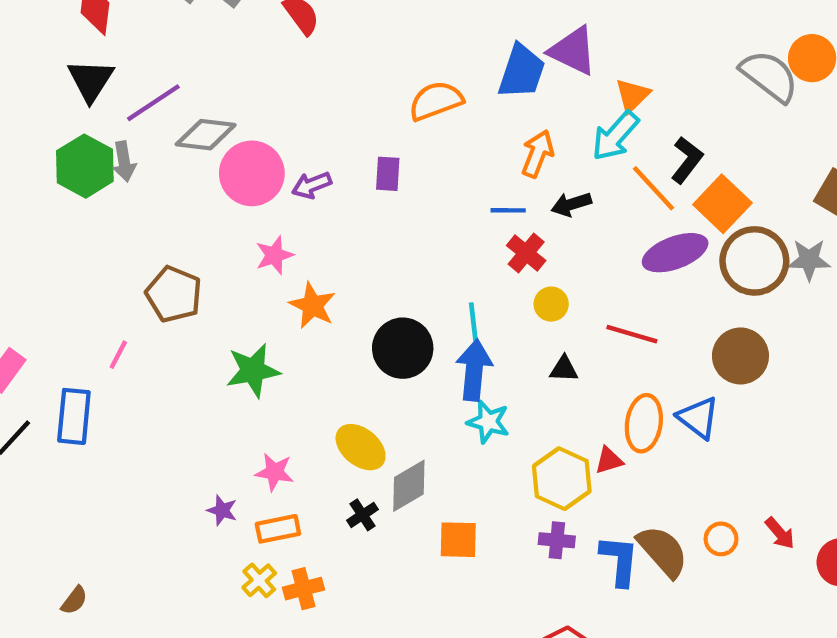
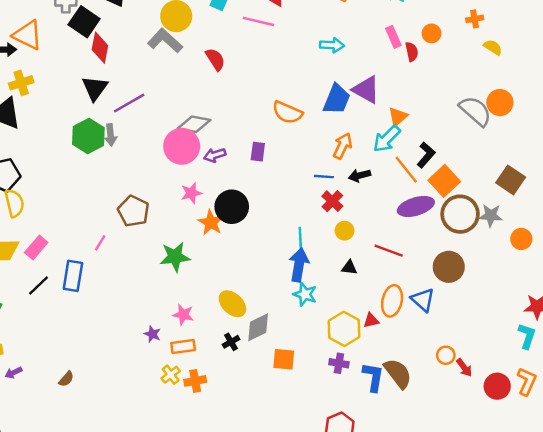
orange semicircle: (436, 101) -> (287, 112), turned -140
gray diamond: (206, 135) -> (194, 124), moved
black circle: (403, 348) -> (232, 207), moved
orange circle: (721, 539) -> (446, 355), moved

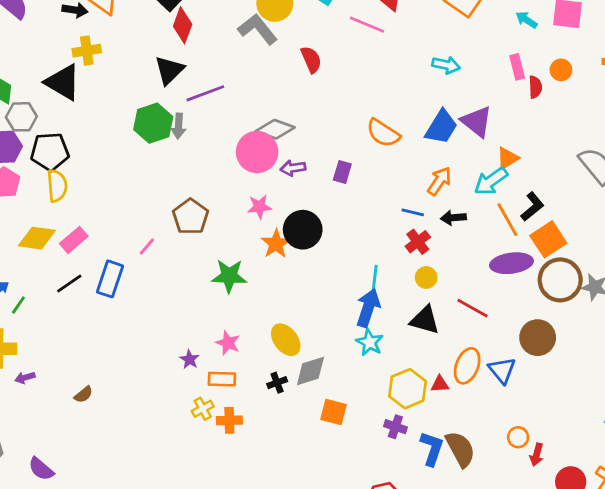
black triangle: (349, 268) -> (425, 320), size x1.6
red arrow: (464, 368) -> (537, 455), turned 42

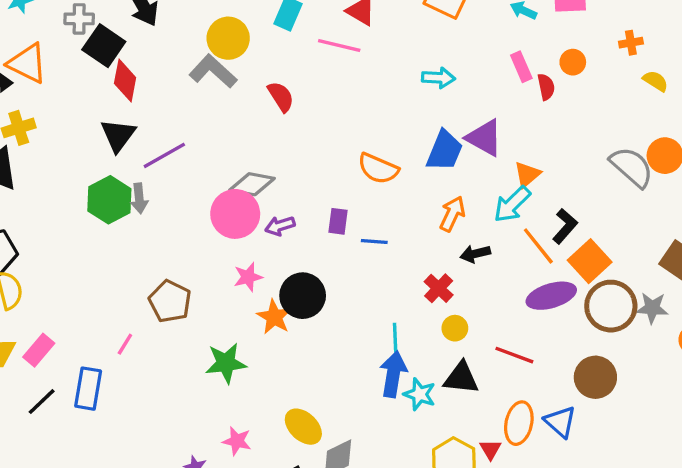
blue line: (413, 212) -> (374, 241), moved
cyan star: (370, 342) -> (420, 394), moved
red triangle: (440, 384) -> (490, 449), turned -48

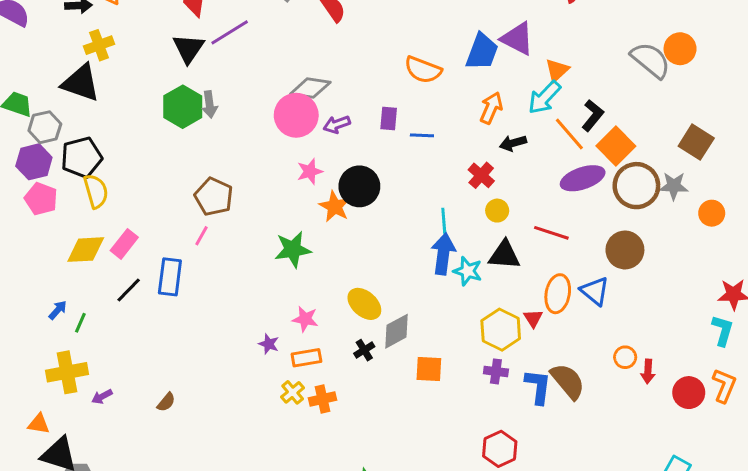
purple line: (164, 155) -> (230, 32), moved
brown pentagon: (170, 301) -> (214, 197), moved

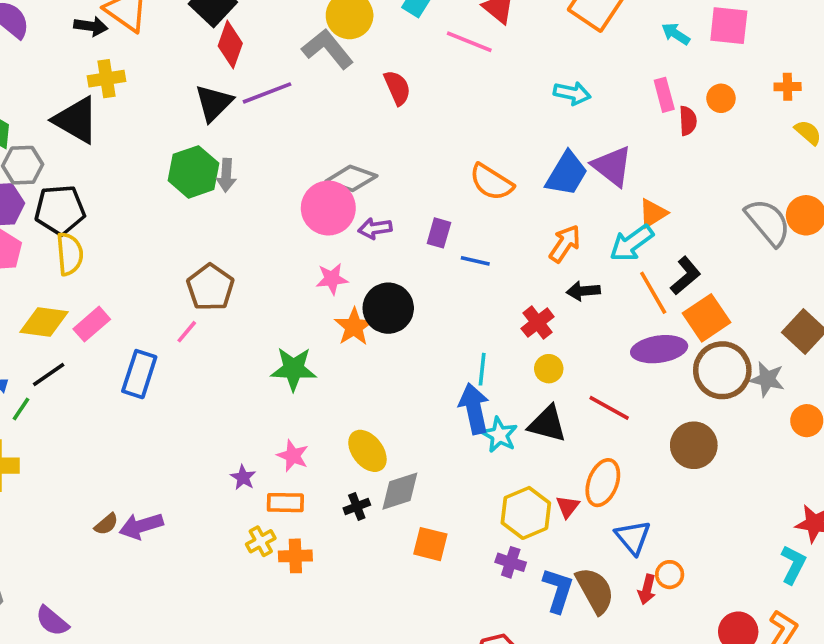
blue arrow: (443, 254) -> (474, 409), turned -30
black line: (129, 290) -> (49, 375), moved
blue triangle: (595, 291) -> (633, 537), moved
red arrow: (648, 371) -> (647, 589), moved
purple arrow: (102, 397) -> (141, 526), moved, size x1.6

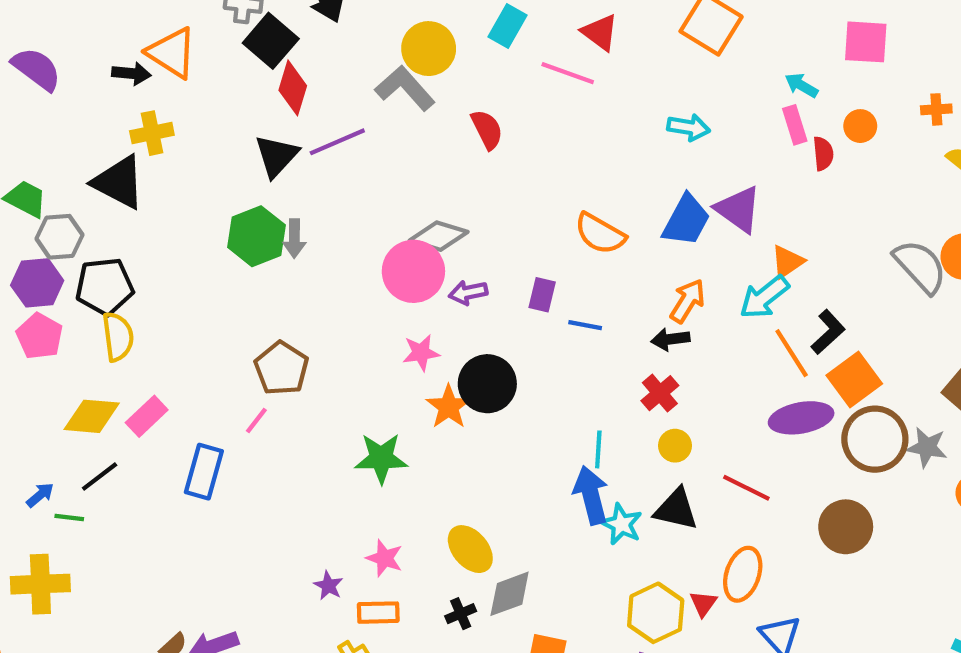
cyan arrow: (676, 34) -> (801, 85), moved
black arrow: (583, 291) -> (670, 339), moved
green line: (21, 409) -> (69, 517), turned 65

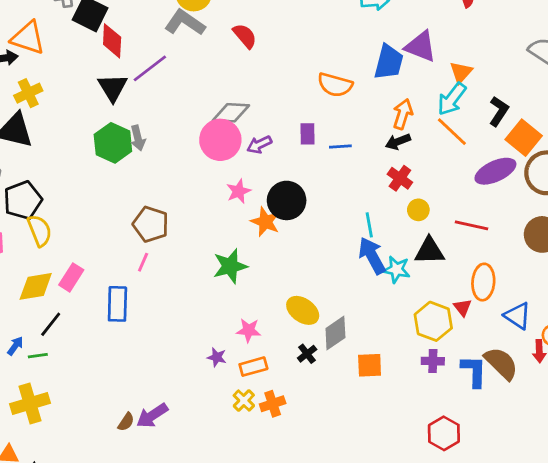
orange line: (792, 353) -> (452, 132), moved

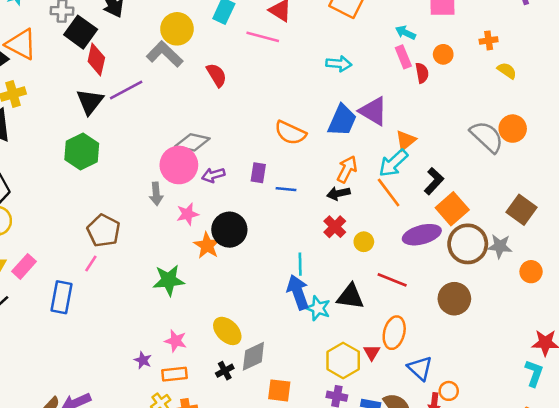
gray arrow: (138, 138) -> (156, 194), moved
yellow circle: (418, 210) -> (364, 242), moved

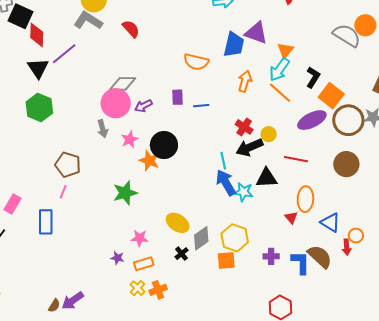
black arrow: (338, 193) -> (249, 147), moved, size x1.5
yellow hexagon: (343, 360) -> (235, 238), moved

